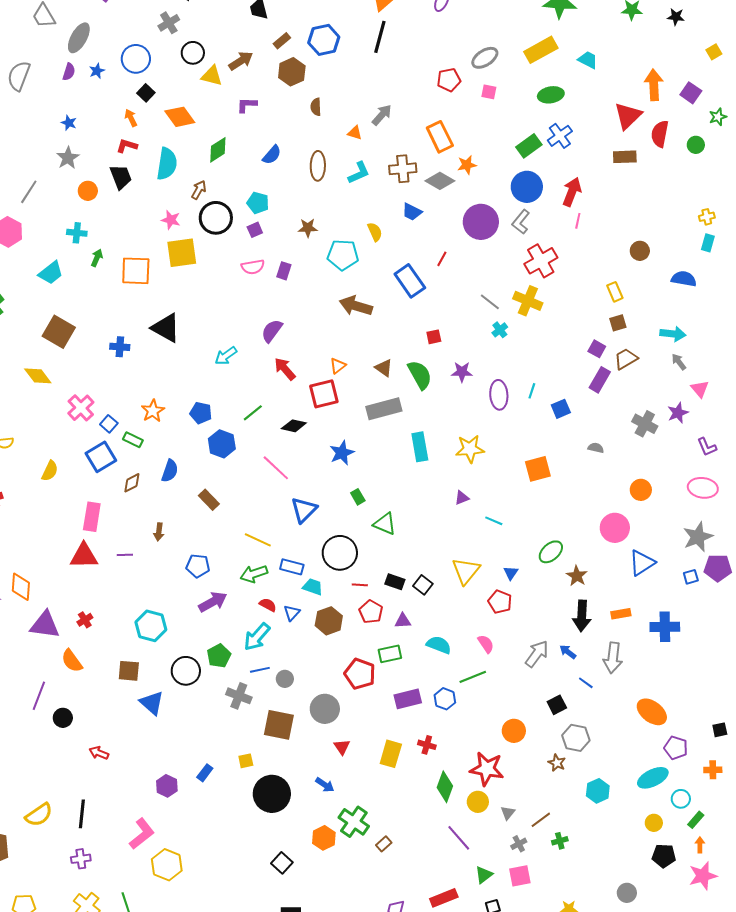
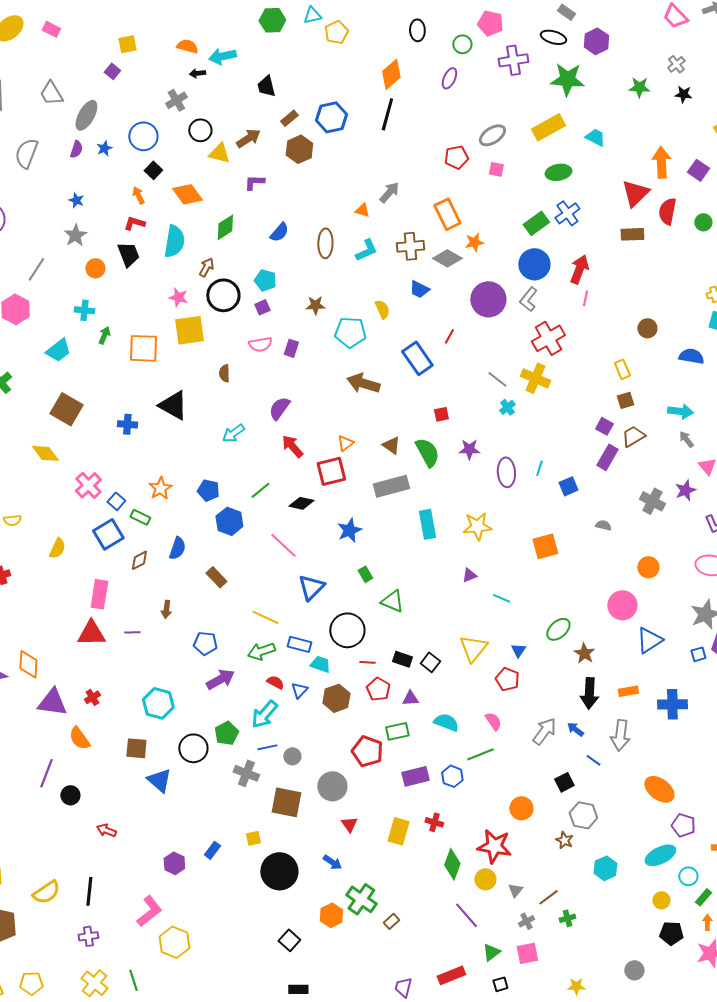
brown semicircle: (316, 107) -> (224, 373), moved

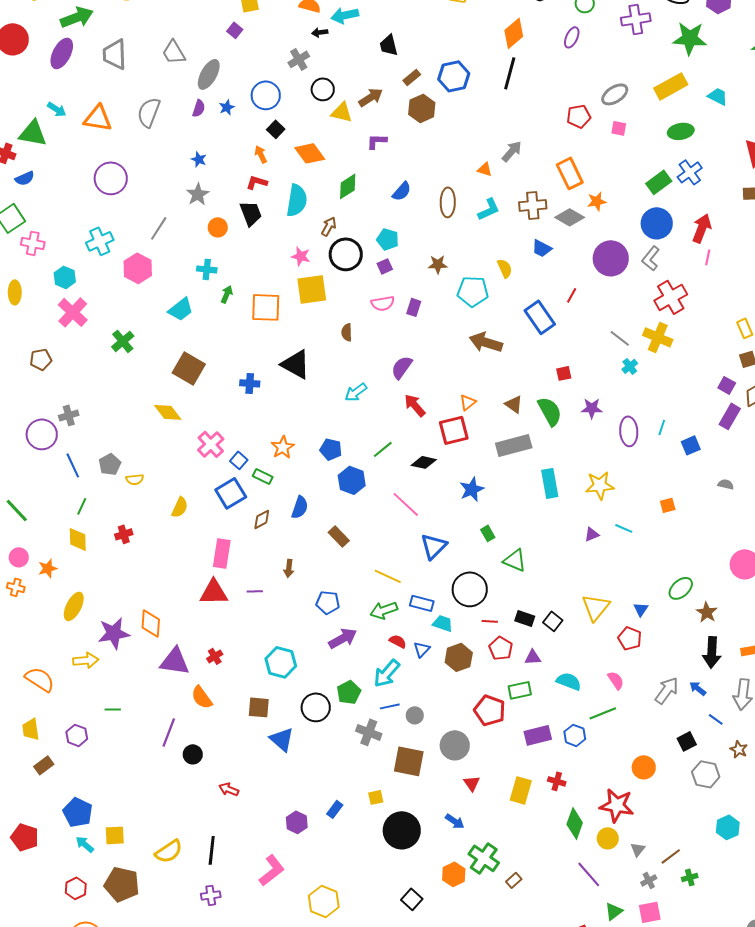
orange square: (545, 546) -> (668, 505), size x0.6
cyan line: (501, 598) -> (624, 528), moved
brown star: (564, 840) -> (739, 749), moved
yellow hexagon: (174, 942) -> (324, 901), moved

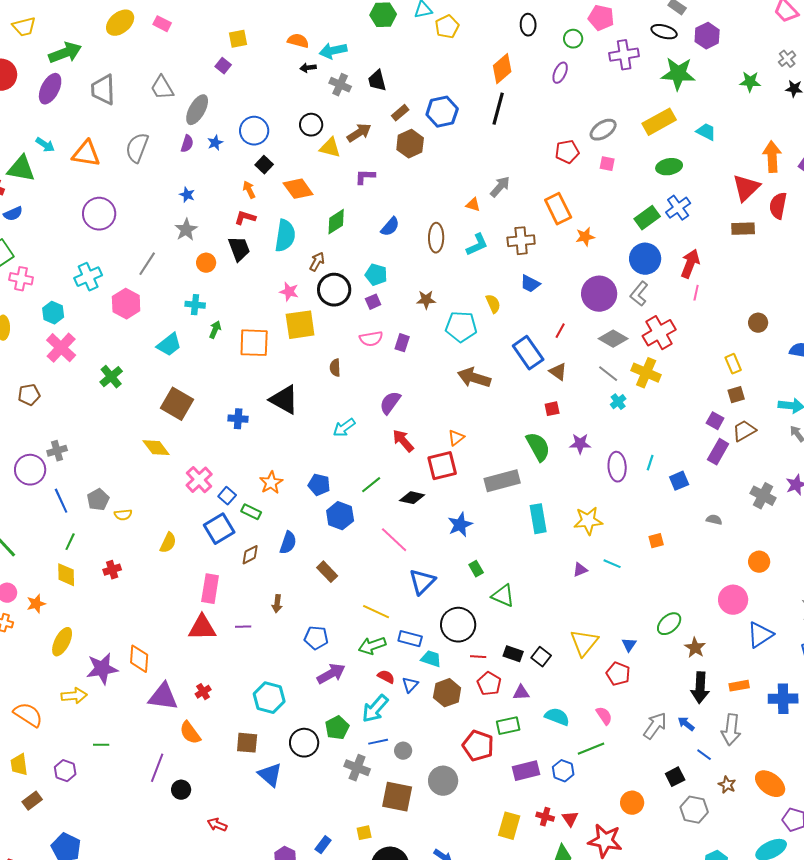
gray cross: (299, 59) -> (340, 85), moved, turned -35
gray diamond: (570, 217) -> (613, 339), moved
brown triangle: (514, 404) -> (558, 372), moved
red triangle: (472, 783) -> (570, 819), moved

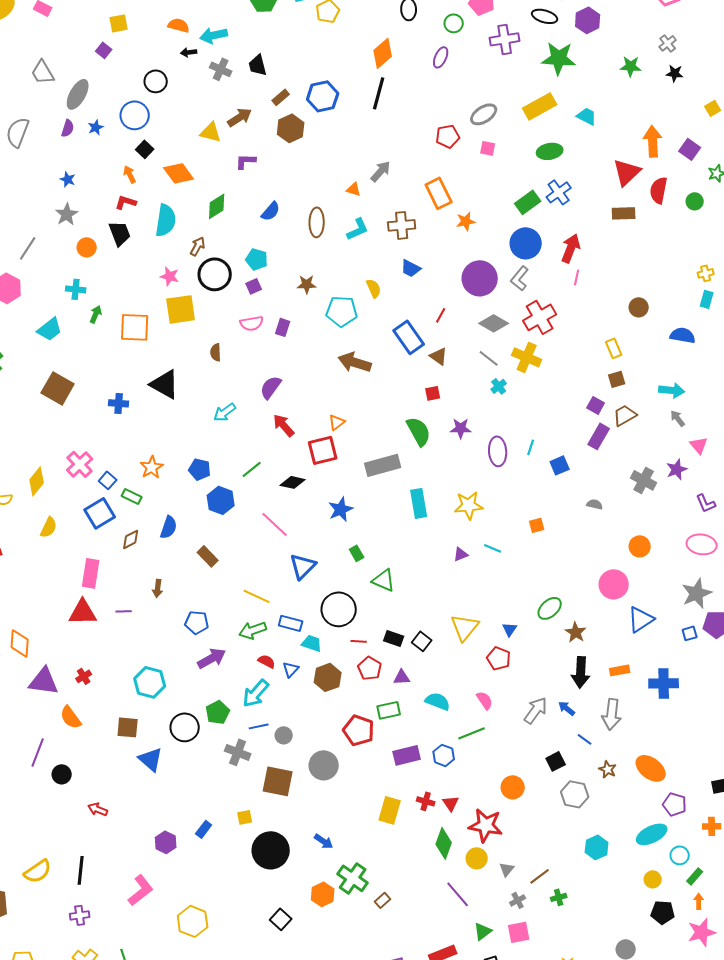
black circle: (311, 125) -> (156, 81), moved
yellow diamond: (156, 448) -> (37, 481), moved, turned 76

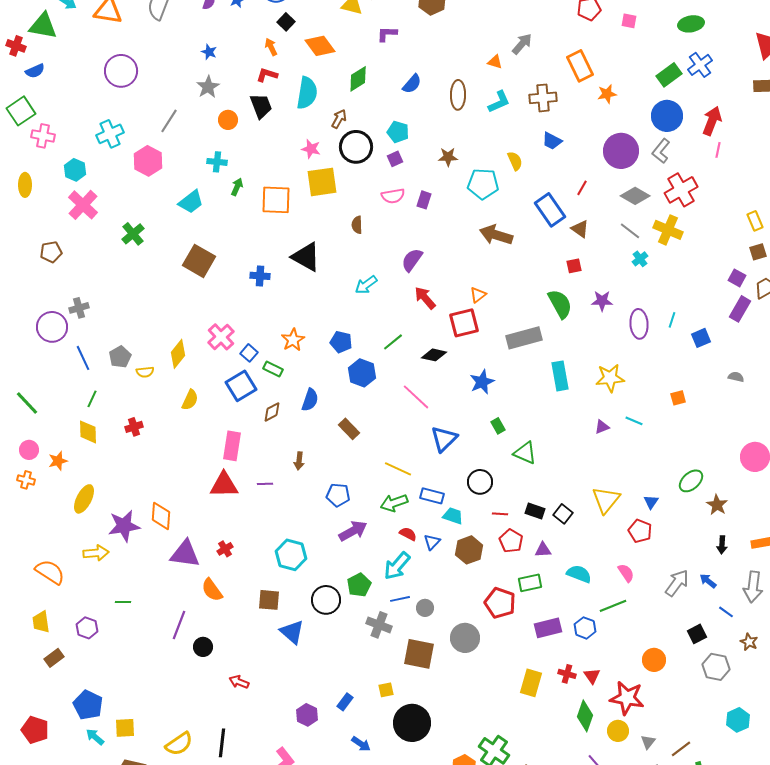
black circle: (339, 609) -> (480, 482), size x0.7
black arrow: (581, 672) -> (722, 545), size x0.6
blue arrow: (324, 841) -> (361, 744), moved

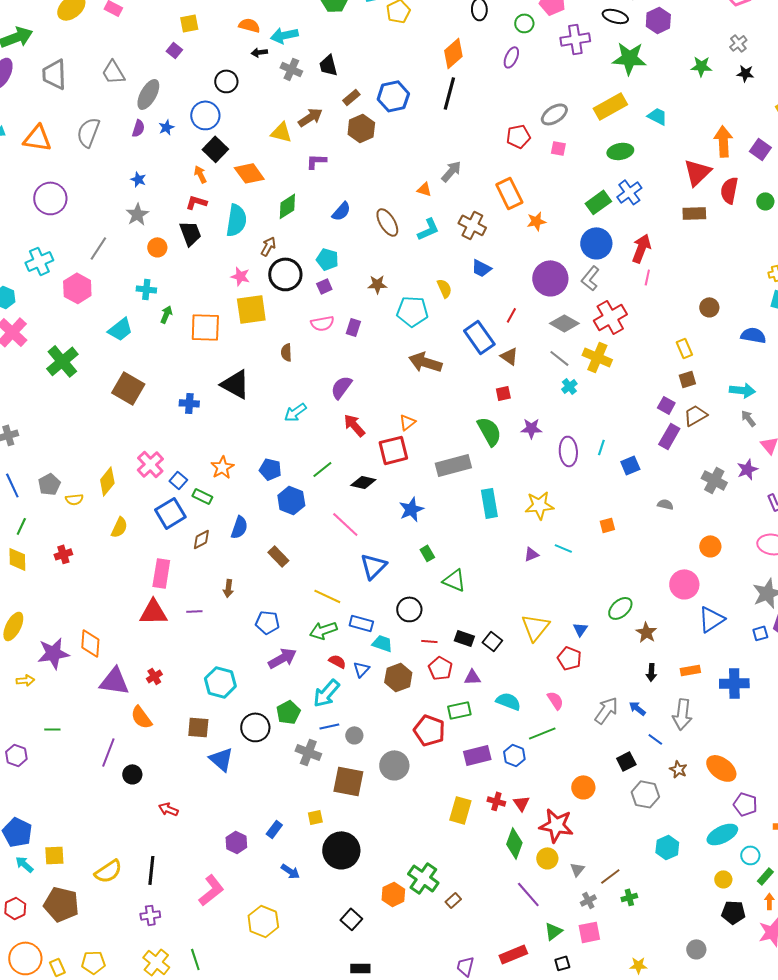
black square: (286, 22) -> (215, 149), size x1.4
brown ellipse: (458, 95) -> (387, 222), turned -32
brown cross: (543, 98) -> (472, 225), turned 32
green cross: (133, 234) -> (62, 361), size x1.4
yellow arrow: (96, 553) -> (25, 680), size x0.7

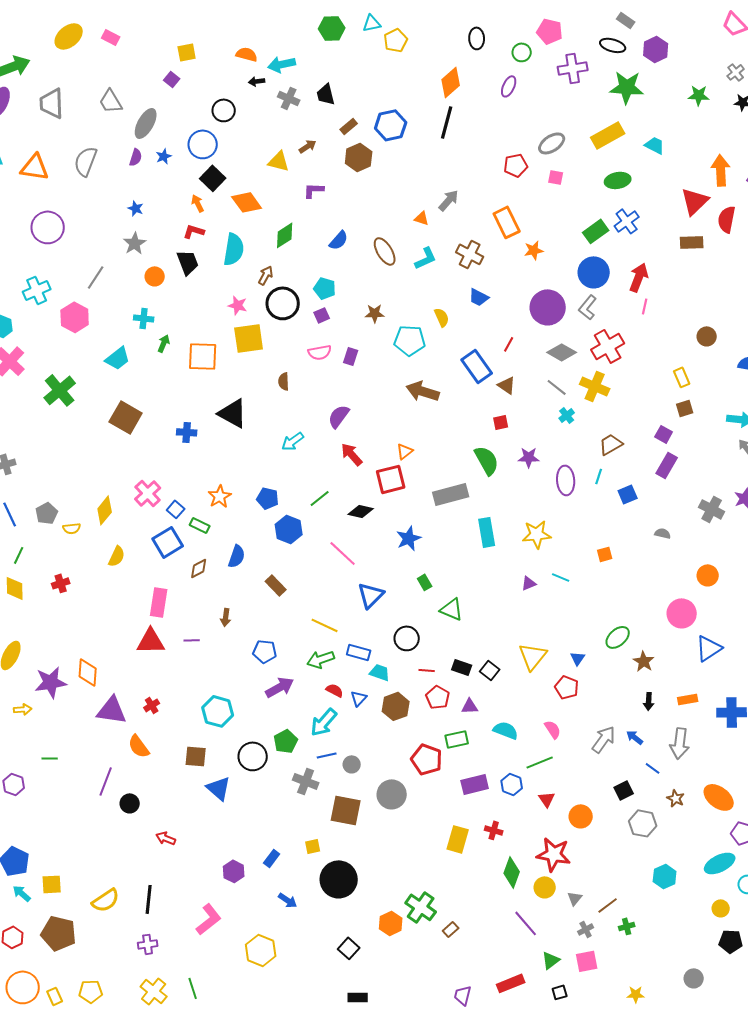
brown arrow: (310, 117) -> (308, 146), size x0.7
brown trapezoid: (695, 415) -> (611, 444), moved
red triangle: (521, 803) -> (547, 799), moved

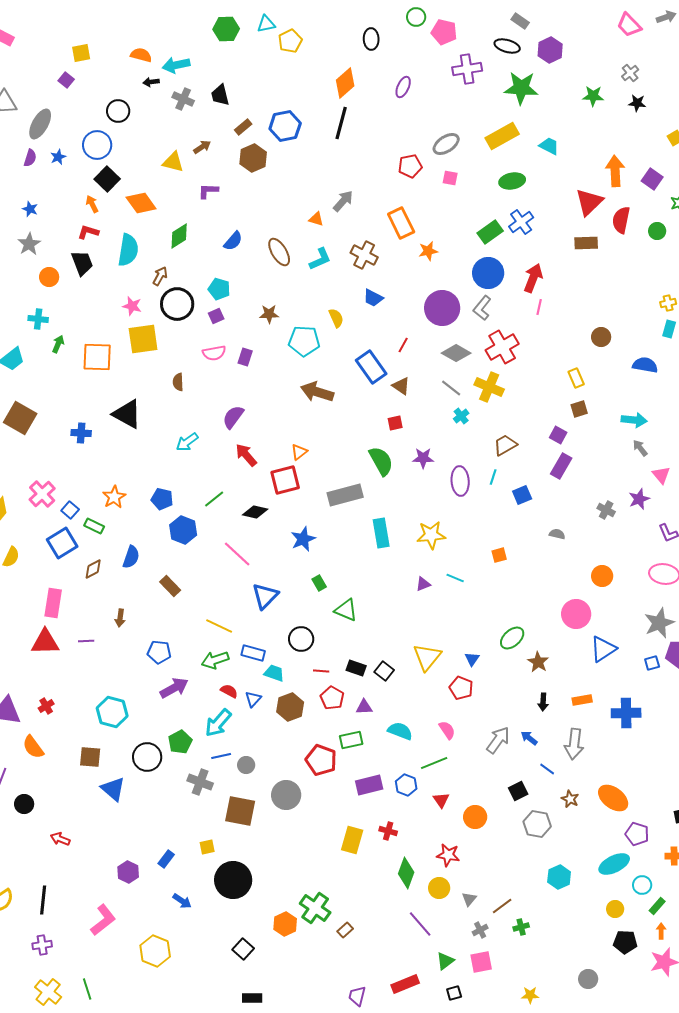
green circle: (522, 52) -> (416, 17), moved
gray cross: (712, 509) -> (606, 510), size x0.7
red star: (554, 854) -> (448, 855), size x0.7

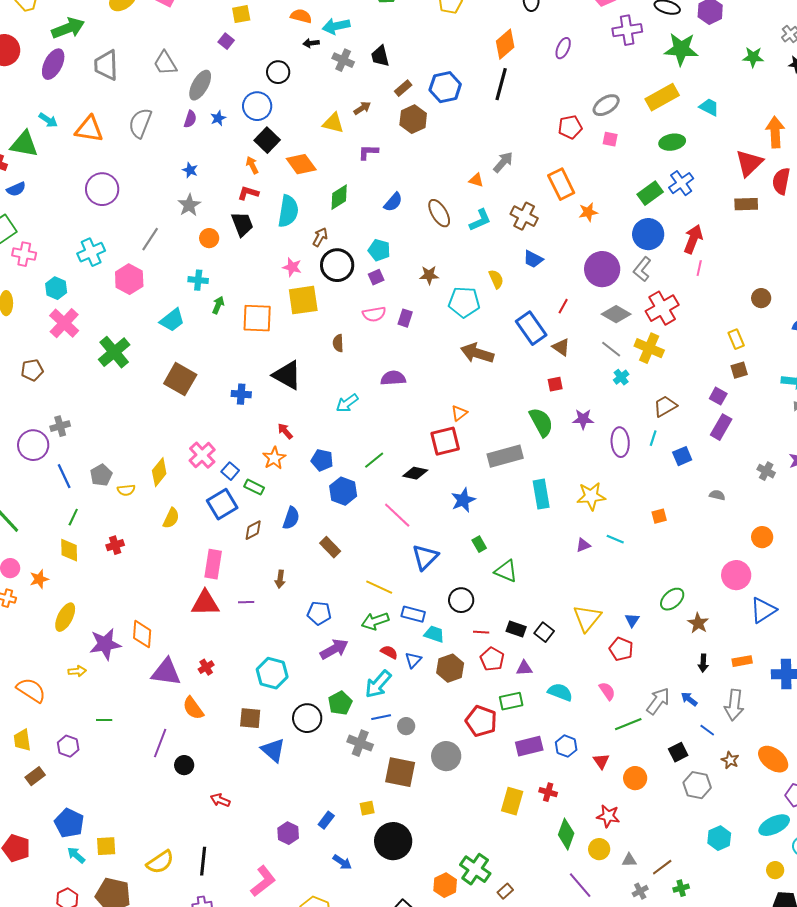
purple semicircle: (233, 417) -> (393, 378), turned 50
red arrow: (246, 455) -> (285, 431), moved, size x0.7
green line: (434, 763) -> (628, 724), moved
gray triangle: (469, 899) -> (629, 860), turned 49

